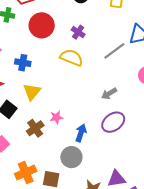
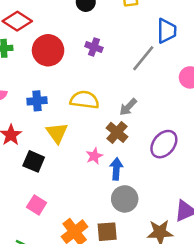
yellow semicircle: (71, 58) -> (84, 100), moved
gray arrow: (109, 94) -> (128, 107), moved
brown cross: (35, 128) -> (117, 132), moved
blue arrow: (81, 133) -> (116, 169), moved

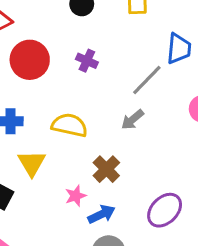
gray arrow: (128, 107) -> (132, 120), moved
purple ellipse: (164, 144) -> (165, 210), moved
blue arrow: (116, 169) -> (101, 214), turned 55

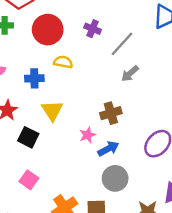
gray line: (147, 80) -> (122, 44), moved
yellow semicircle: (69, 125) -> (63, 62), moved, size x0.7
brown cross: (106, 169) -> (111, 113), turned 30

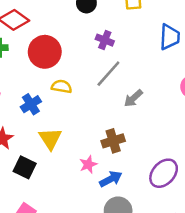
purple cross: (93, 29) -> (105, 40), moved
gray line: (122, 44) -> (108, 74), moved
blue cross: (34, 78) -> (31, 104), turned -30

